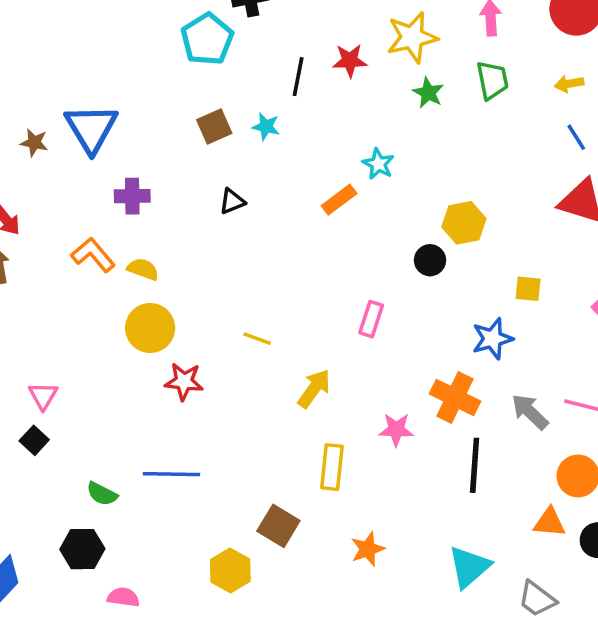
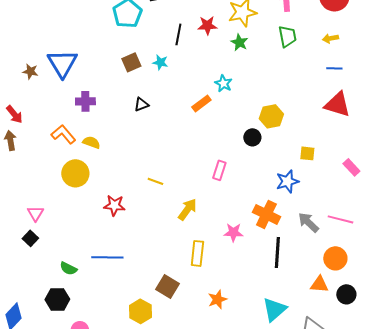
green star: (428, 93) -> (239, 42), moved
blue line: (576, 137) -> (334, 68), turned -56
yellow circle: (150, 328) -> (75, 173), moved

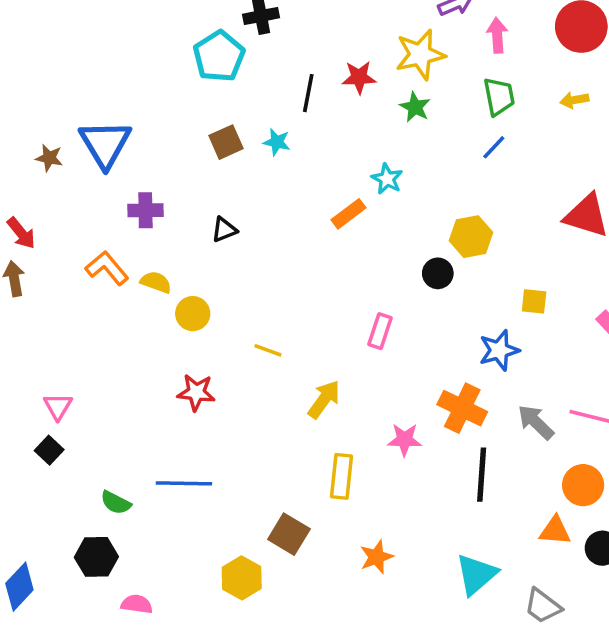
blue line: (334, 68) -> (494, 147), moved, turned -49
black triangle: (141, 104) -> (224, 230), moved
yellow circle: (75, 173) -> (193, 314), moved, size x0.7

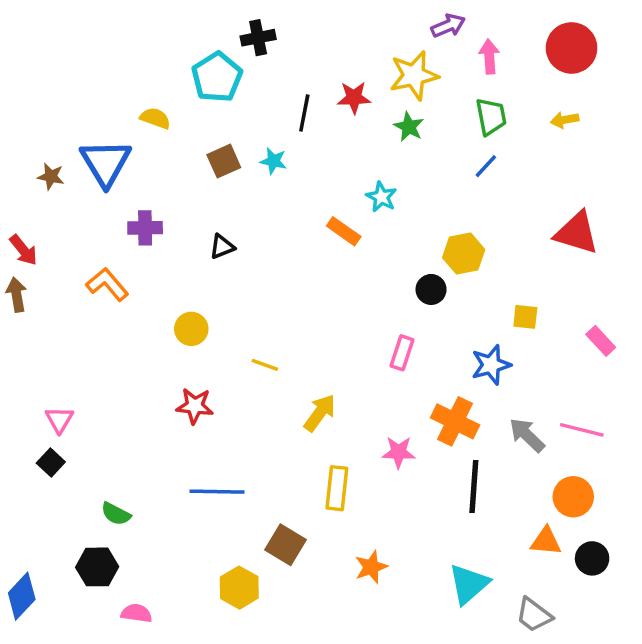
orange rectangle: (349, 214) -> (344, 231), turned 72
yellow semicircle: (156, 282) -> (155, 118), moved
pink rectangle: (380, 331) -> (402, 353), moved
blue line: (184, 483) -> (217, 492), moved

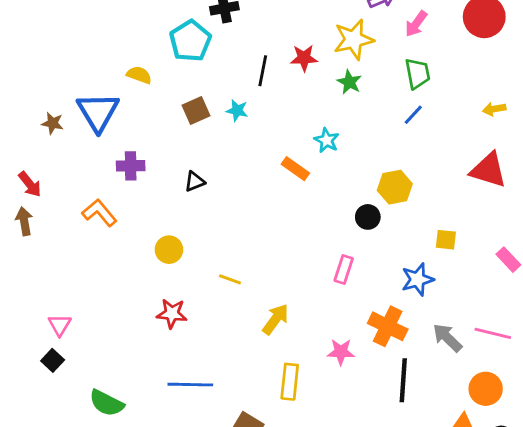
pink arrow: (489, 57) -> (416, 24), turned -140
yellow arrow: (565, 120) -> (494, 109), moved
green semicircle: (116, 514) -> (107, 403), size x1.4

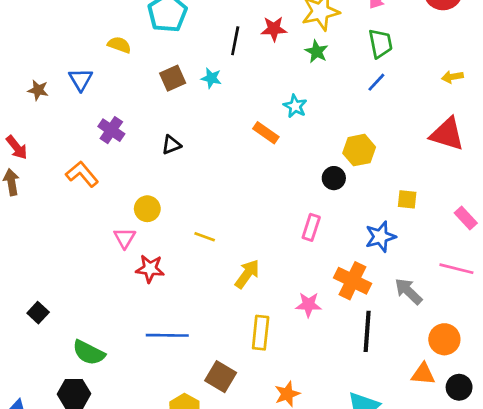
blue triangle: (98, 112) -> (81, 79), size x0.6
purple cross: (131, 166) -> (111, 130), turned 35
pink triangle: (60, 325) -> (125, 238), moved
pink line: (493, 333) -> (456, 269), moved

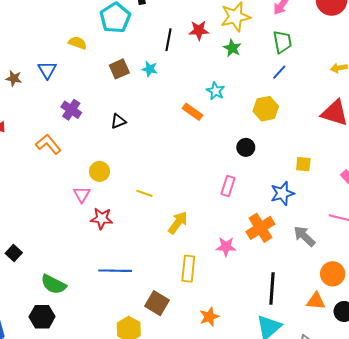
yellow hexagon: (359, 150) -> (266, 109), moved
orange cross: (352, 281) -> (260, 228), turned 32
black line: (367, 331) -> (272, 288), moved

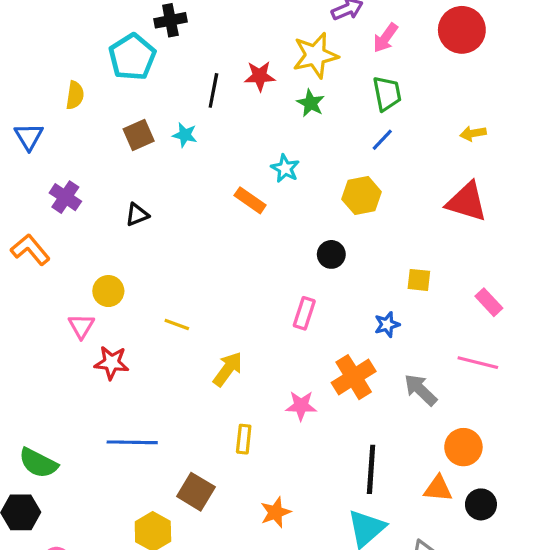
yellow semicircle: (78, 43) -> (75, 95), turned 78
blue star: (282, 193) -> (387, 324), size x0.7
yellow rectangle: (188, 269) -> (244, 439), size x0.7

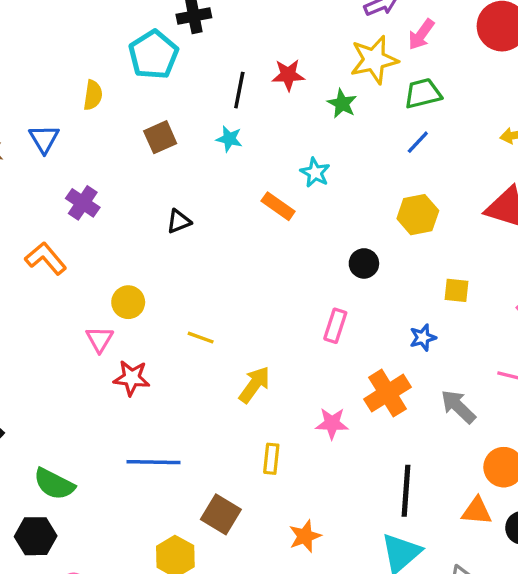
yellow star: (315, 55) -> (374, 60), moved
green trapezoid: (387, 94) -> (423, 93), turned -93
cyan star: (185, 135) -> (229, 139), moved
yellow hexagon: (362, 195) -> (418, 215), moved
black triangle: (137, 215) -> (179, 221), moved

